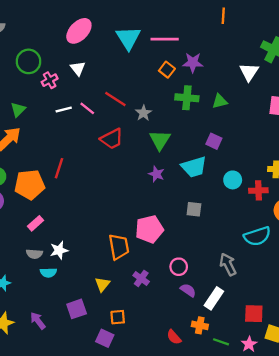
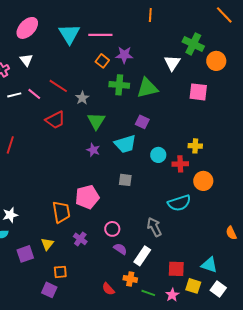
green triangle: (220, 101) -> (147, 88), size x1.6
purple square: (77, 309) -> (25, 254), moved

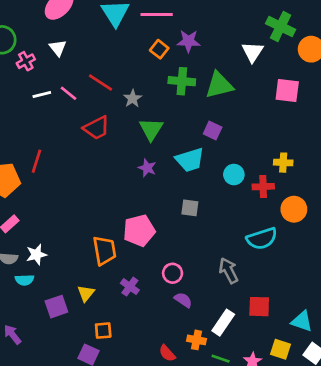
white rectangle: (142, 256) -> (223, 323), moved
red square: (176, 269) -> (259, 307), moved

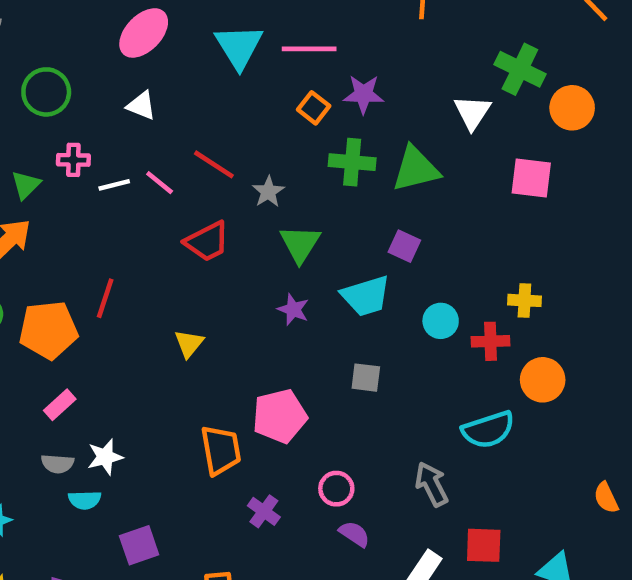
white triangle: (58, 48) -> (141, 106), turned -30
pink cross: (26, 61) -> (73, 160), moved, turned 30
yellow triangle: (86, 293) -> (189, 344), moved

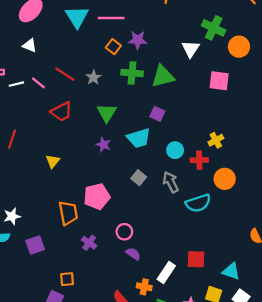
gray star: (268, 192) -> (94, 77), moved
yellow cross: (524, 300) -> (216, 140), turned -32
gray square: (366, 378) -> (139, 178), turned 32
gray arrow: (432, 484) -> (171, 182), moved
purple square: (139, 545) -> (35, 245), moved

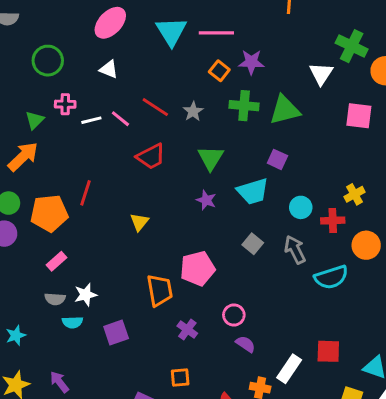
orange square: (67, 279) -> (180, 378), moved

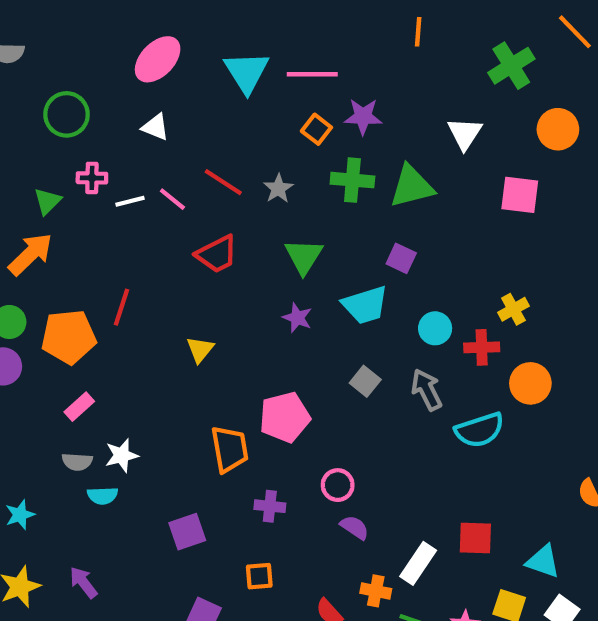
green cross: (352, 46) -> (511, 66), moved, turned 32
purple cross: (187, 330) -> (270, 506), turned -30
purple square: (116, 332) -> (187, 532), moved

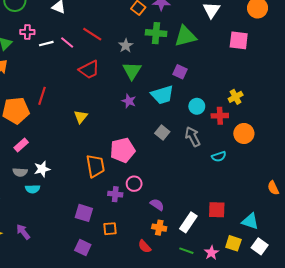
gray star: (278, 189) -> (126, 46), moved
cyan semicircle: (480, 430) -> (219, 156), size x0.6
pink circle: (338, 485) -> (134, 184), moved
purple square: (187, 532) -> (84, 213), moved, turned 36
orange cross: (376, 591) -> (159, 228), moved

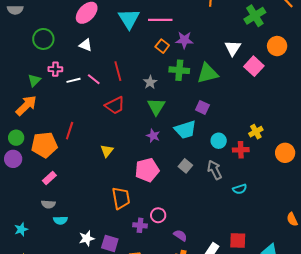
red line: (92, 34) -> (118, 71), turned 42
pink square: (239, 40) -> (254, 66), moved, turned 36
orange circle: (244, 133) -> (285, 153), moved
pink pentagon: (123, 150) -> (147, 170), moved
white star: (42, 169) -> (87, 238), moved

